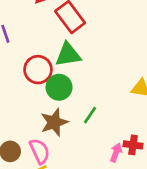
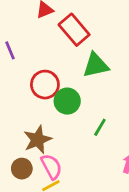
green triangle: (68, 55) -> (96, 65), moved
brown star: (54, 122) -> (38, 140), moved

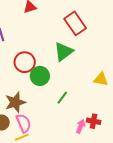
red rectangle: (74, 30) -> (75, 23), moved
green triangle: (96, 65) -> (64, 52), turned -30

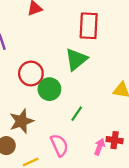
red rectangle: (75, 23) -> (89, 26), turned 40
pink semicircle: (24, 123) -> (59, 145), moved

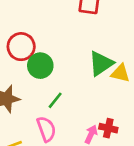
green triangle: (76, 59) -> (101, 63), moved
green line: (77, 114) -> (55, 100), moved

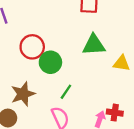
green triangle: (101, 63) -> (94, 45), moved, turned 35

